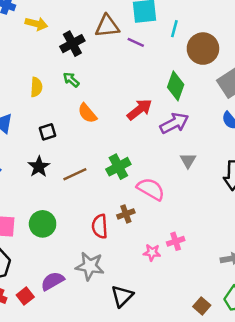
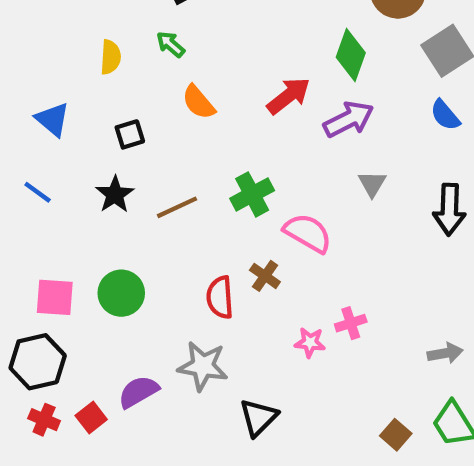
brown cross: (126, 214) -> (265, 276), turned -35

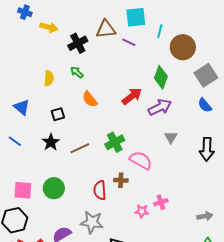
brown cross: (265, 276) -> (121, 180), turned -32

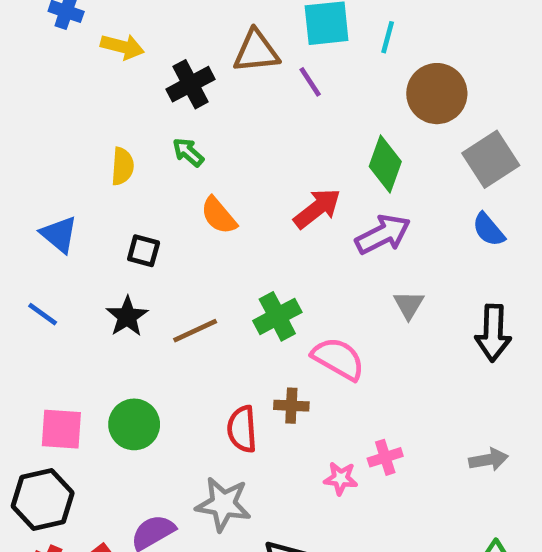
cyan line: (160, 31) -> (388, 37), moved
purple line: (129, 42) -> (310, 82), turned 32
black square: (58, 114) -> (144, 251), turned 32
gray arrow: (205, 216) -> (488, 460), moved

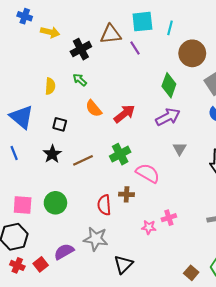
red arrow: (317, 209) -> (124, 114), moved
blue triangle: (59, 234) -> (22, 117), size x1.4
blue line: (43, 314) -> (14, 153), turned 32

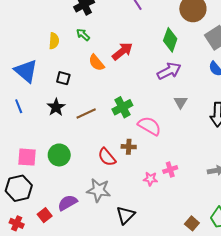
red arrow: (124, 114) -> (122, 51), moved
red semicircle: (104, 205) -> (107, 157), turned -36
red cross: (17, 265) -> (17, 223), moved

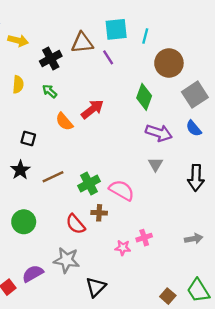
yellow semicircle: (54, 41) -> (18, 84), moved
purple arrow: (169, 71) -> (159, 133), moved, turned 45
green cross: (122, 107) -> (89, 184), moved

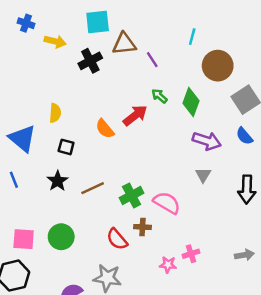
cyan square: (116, 29) -> (98, 22), moved
yellow semicircle: (18, 84) -> (55, 113), moved
green arrow: (50, 91) -> (159, 96), moved

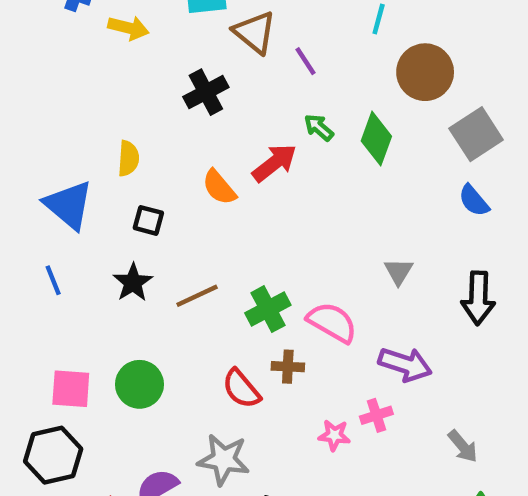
brown triangle: (124, 44) -> (255, 32), turned 45
black cross: (90, 61) -> (206, 92), moved
purple arrow: (207, 141) -> (405, 364), moved
gray arrow: (244, 255) -> (463, 446), moved, turned 60

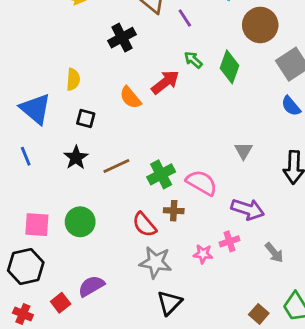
gray arrow: (463, 446) -> (274, 253), moved
gray star: (224, 460) -> (156, 262), moved

